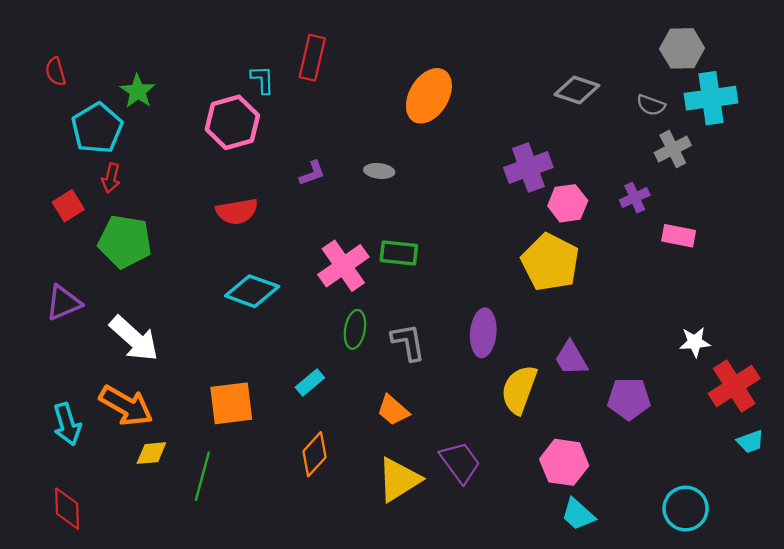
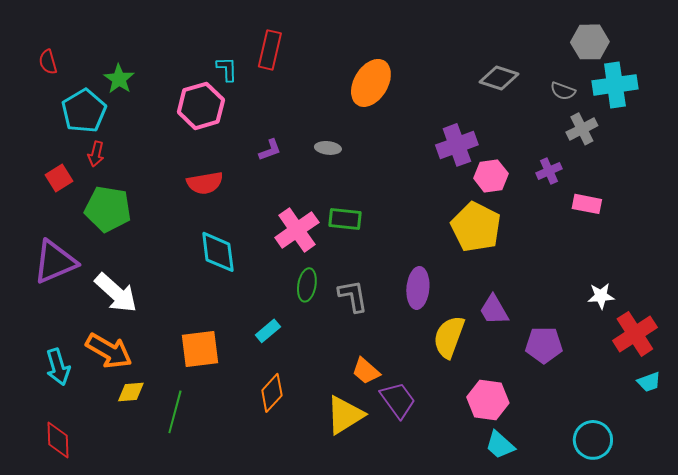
cyan diamond: (252, 291) -> (218, 252), turned 63
purple triangle: (64, 303) -> (55, 262), size x1.4
orange trapezoid: (393, 410) -> (366, 371), moved

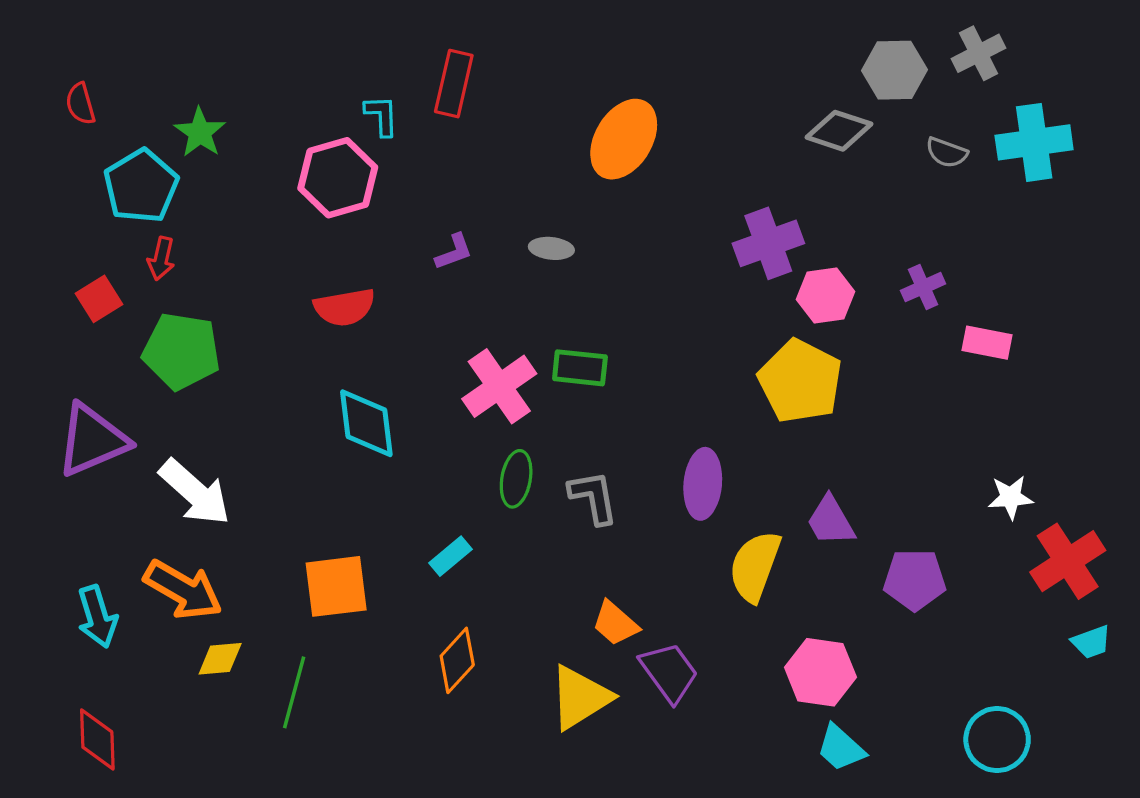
gray hexagon: (590, 42) -> (894, 70), moved
gray cross: (582, 129) -> (979, 53), moved

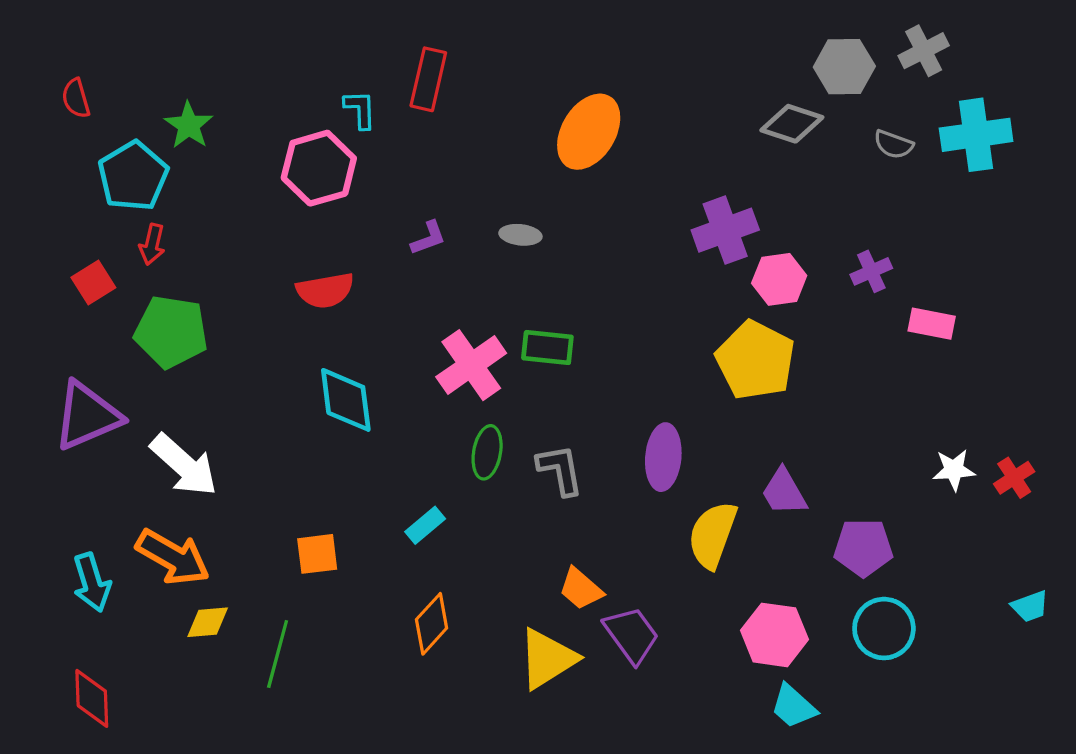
red cross: (1068, 561) -> (1014, 478), moved, size x0.6
orange square: (336, 586) -> (317, 554), size x0.7
cyan circle: (997, 739) -> (884, 629), moved

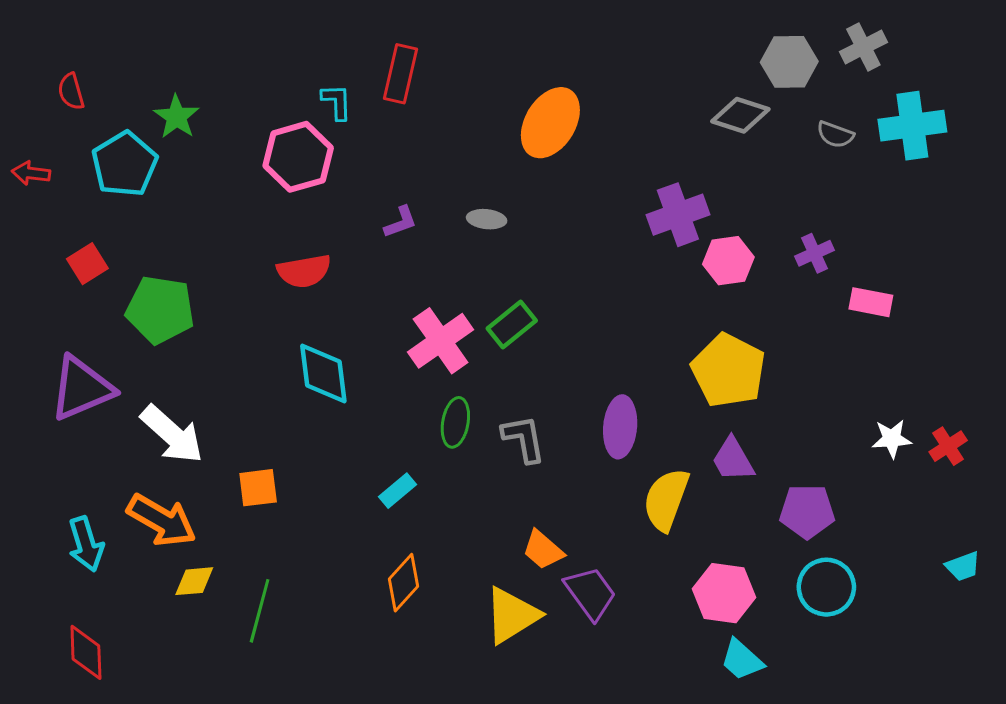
red arrow: (152, 244) -> (31, 173), moved, turned 84
green rectangle: (547, 348) -> (512, 324), turned -45
yellow pentagon: (755, 360) -> (728, 370), moved
orange square: (317, 554) -> (258, 488), moved

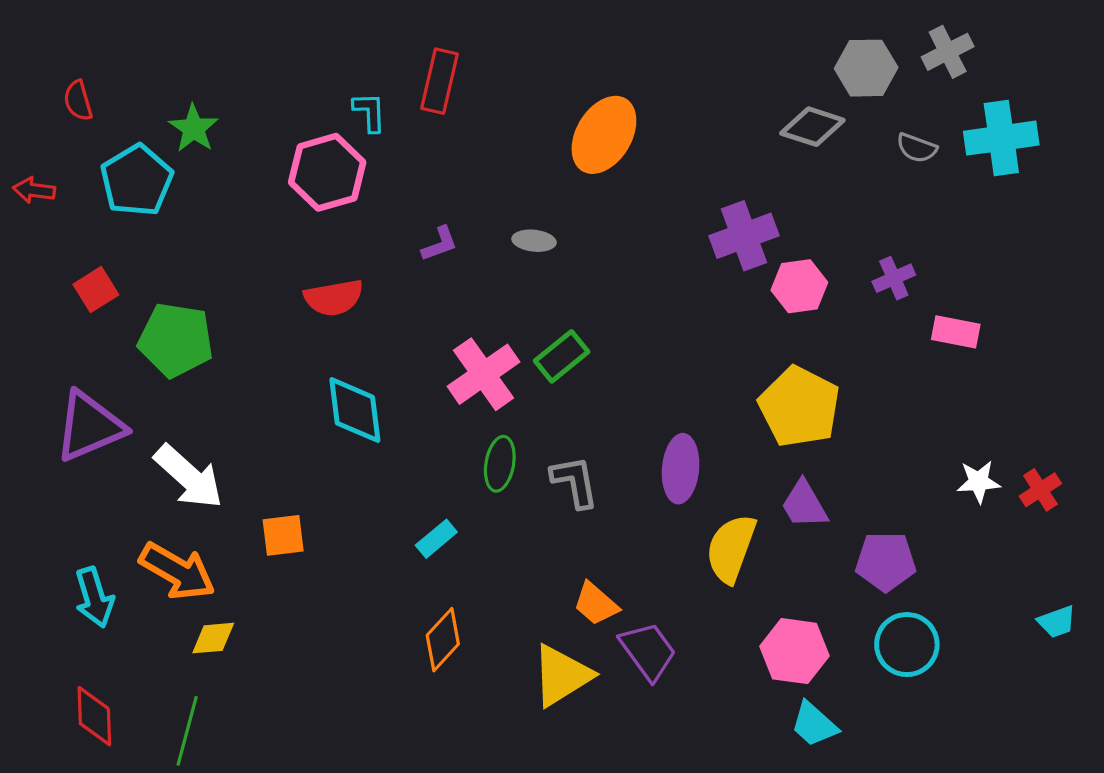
green line: (260, 611) -> (187, 731), moved

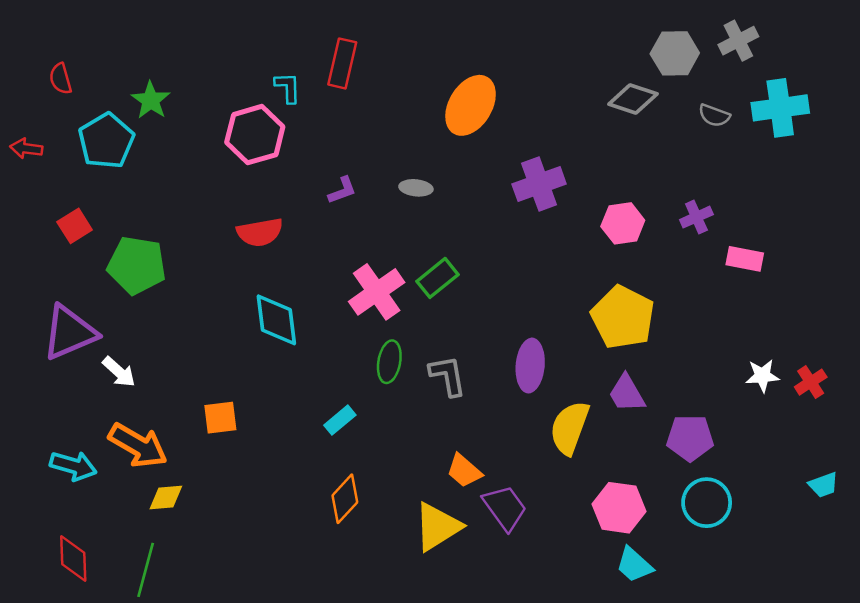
purple cross: (744, 236) -> (539, 184), moved
white arrow: (189, 477) -> (119, 372), moved, size x0.6
cyan arrow: (94, 597) -> (73, 466), turned -57

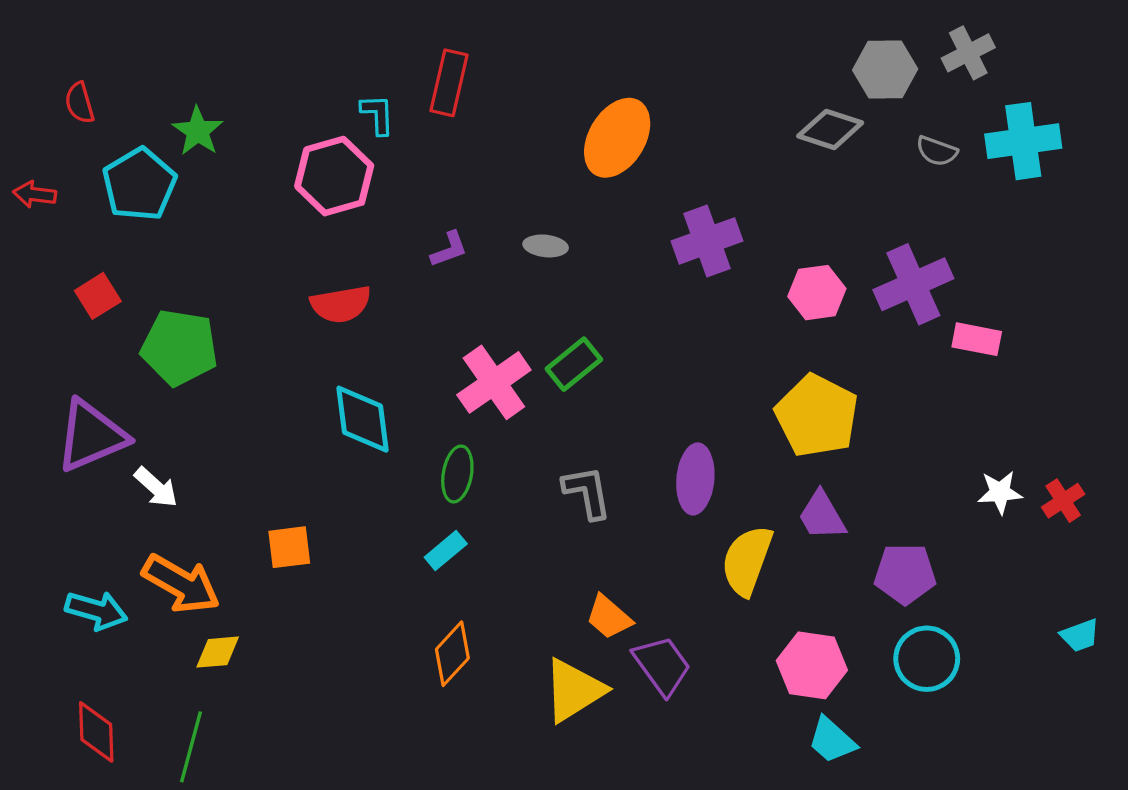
purple cross: (696, 217) -> (913, 284), size x1.8
green ellipse: (389, 362) -> (457, 474), moved

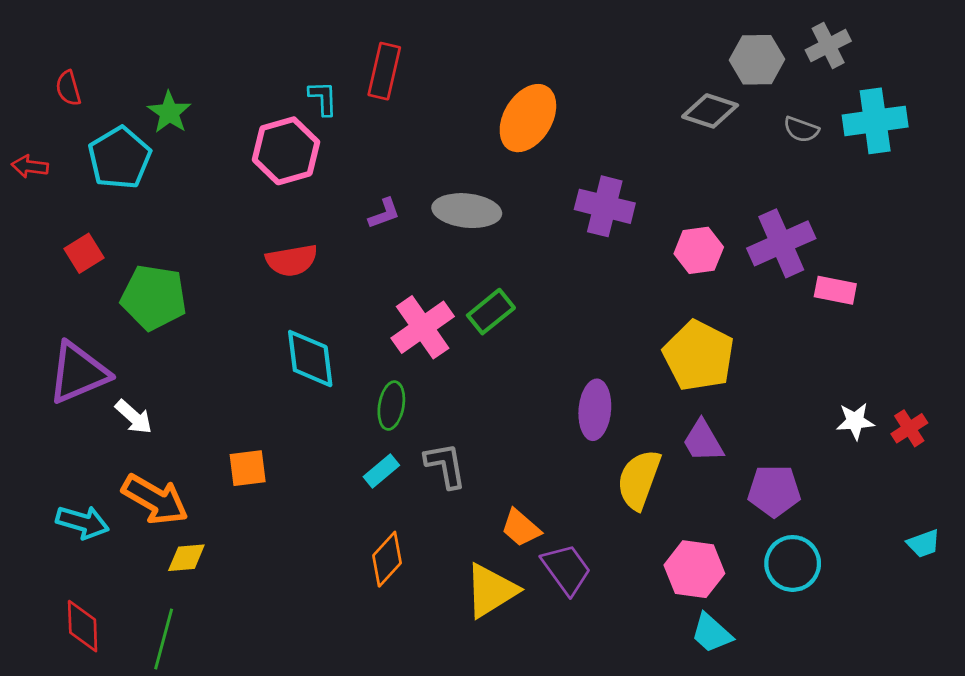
purple cross: (707, 241) -> (605, 206), turned 34
gray ellipse: (546, 246) -> (467, 211), size x1.8
gray L-shape: (587, 492) -> (445, 465), moved

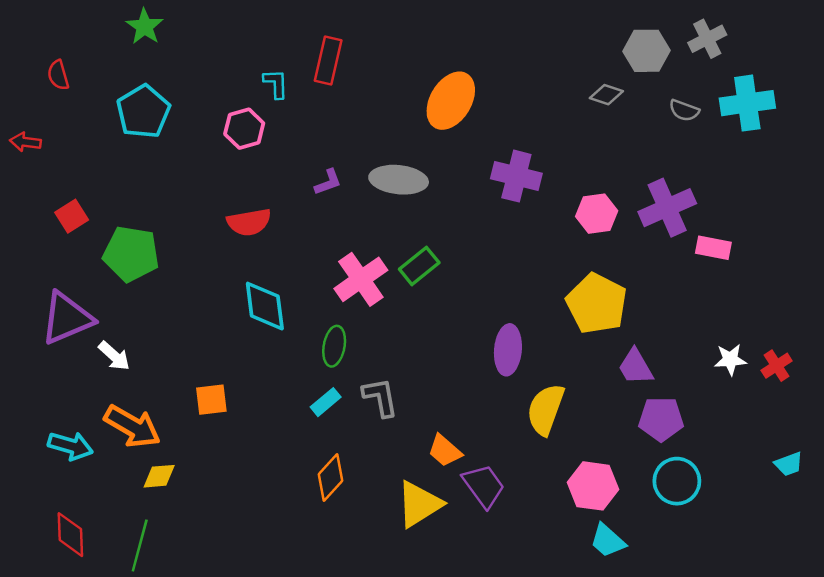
gray diamond: (710, 111) -> (606, 95), size x0.7
green star: (169, 112) -> (145, 27), moved
pink hexagon: (286, 151) -> (244, 129), size x0.7
cyan pentagon: (120, 158) -> (143, 112), moved
purple trapezoid: (703, 441) -> (636, 367), moved

